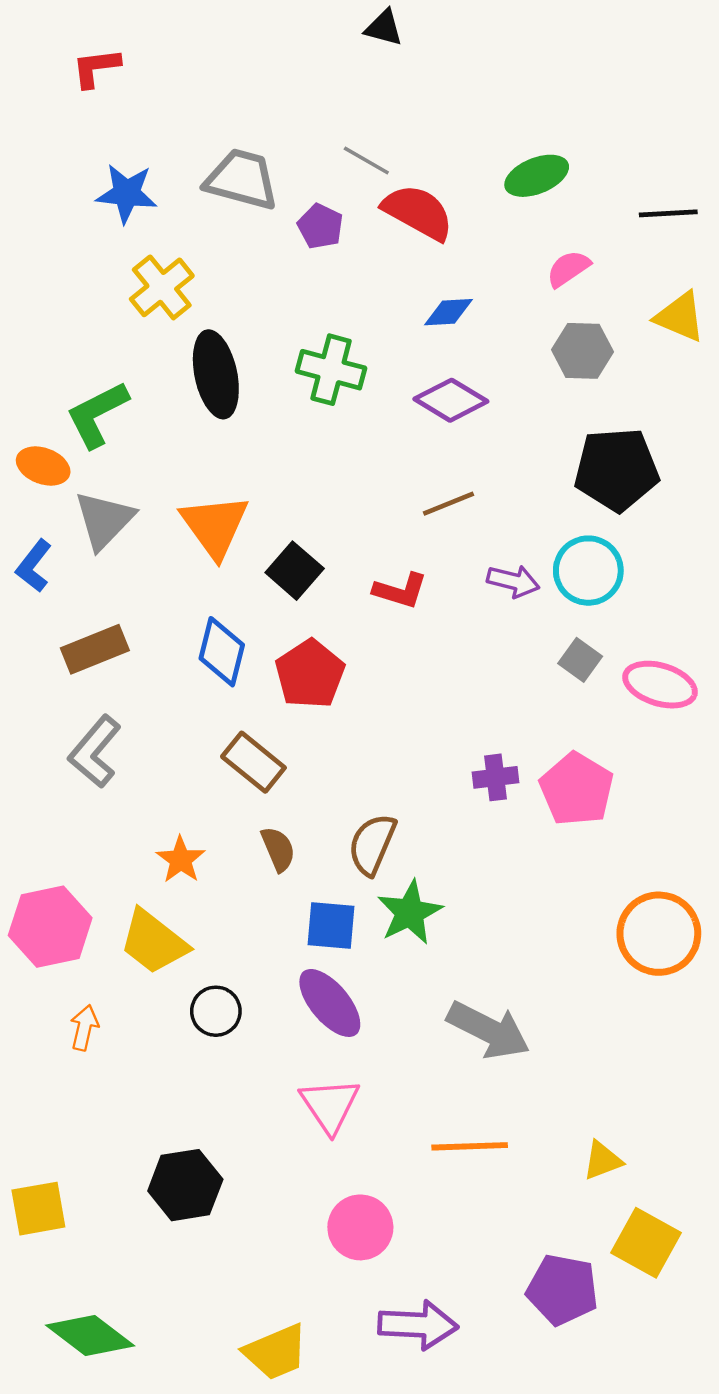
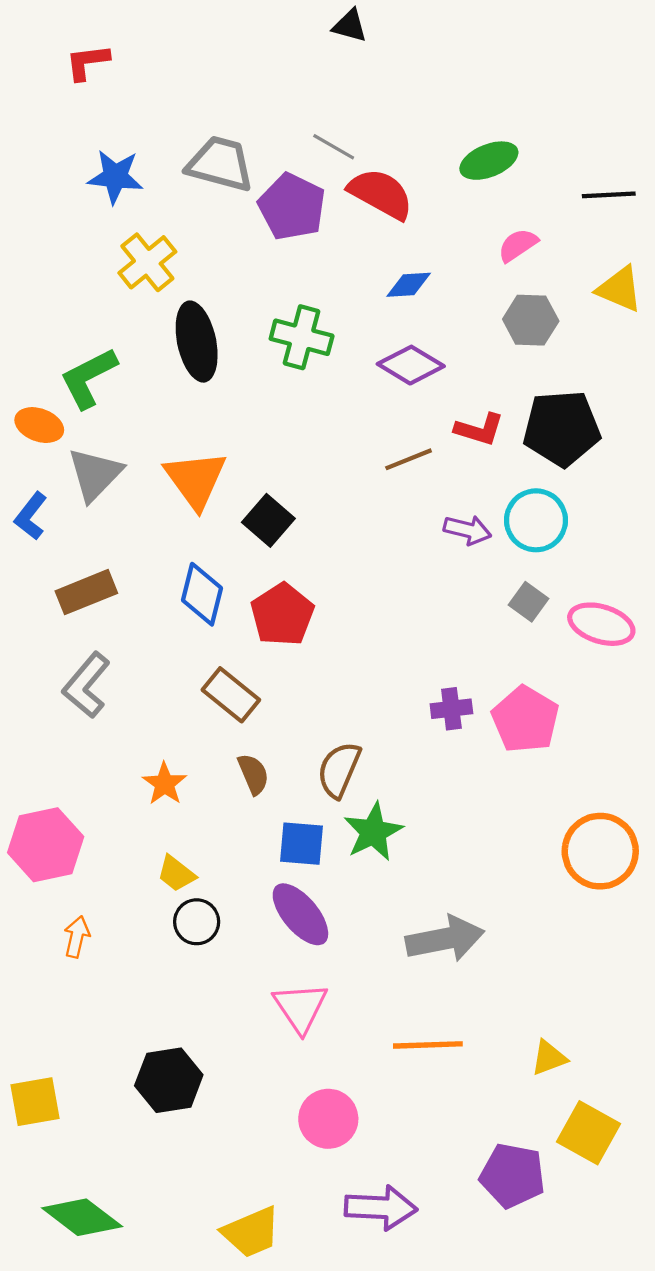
purple pentagon: (320, 226) -> (292, 207), size x1.6
red L-shape: (400, 591) -> (479, 429), moved
yellow trapezoid: (154, 942) -> (176, 874), moved, size x0.6
gray arrow: (488, 1030) -> (445, 939), turned -38

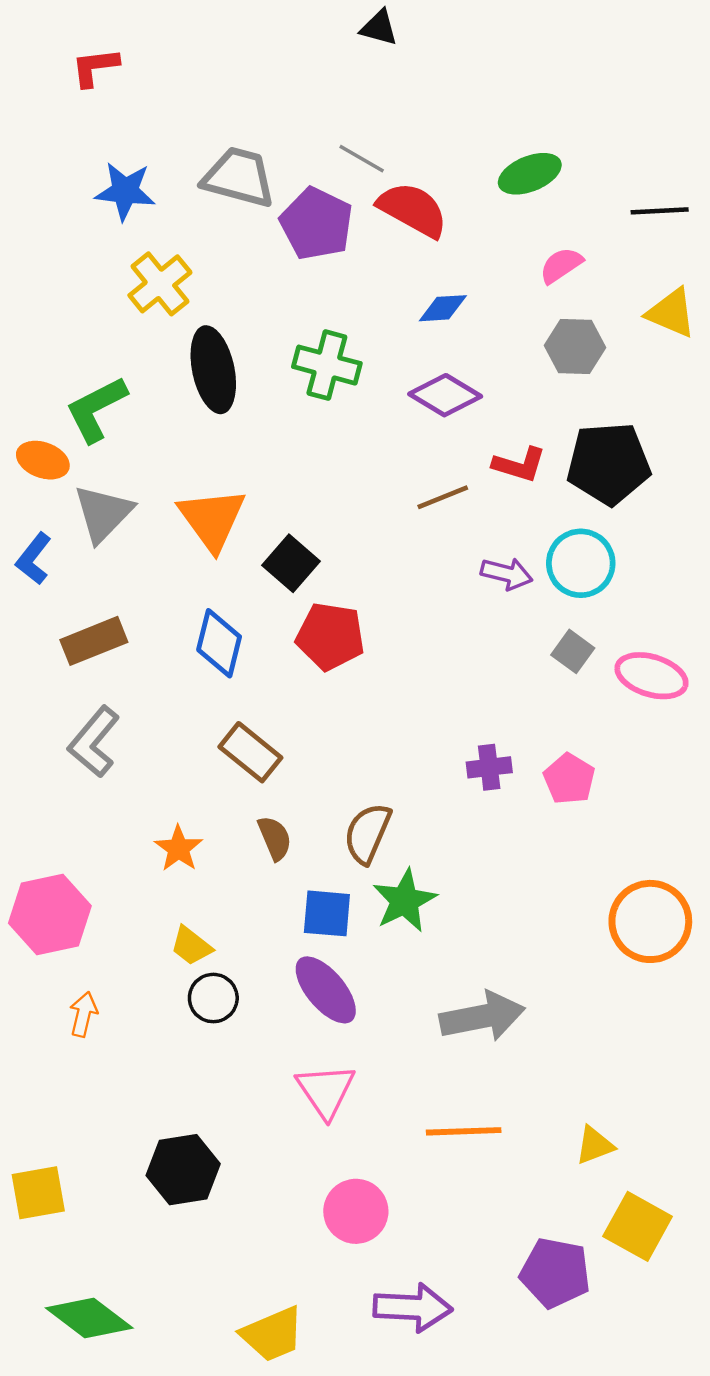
red pentagon: (282, 615) -> (330, 636), moved, turned -30
pink pentagon: (525, 719) -> (569, 779), size x0.7

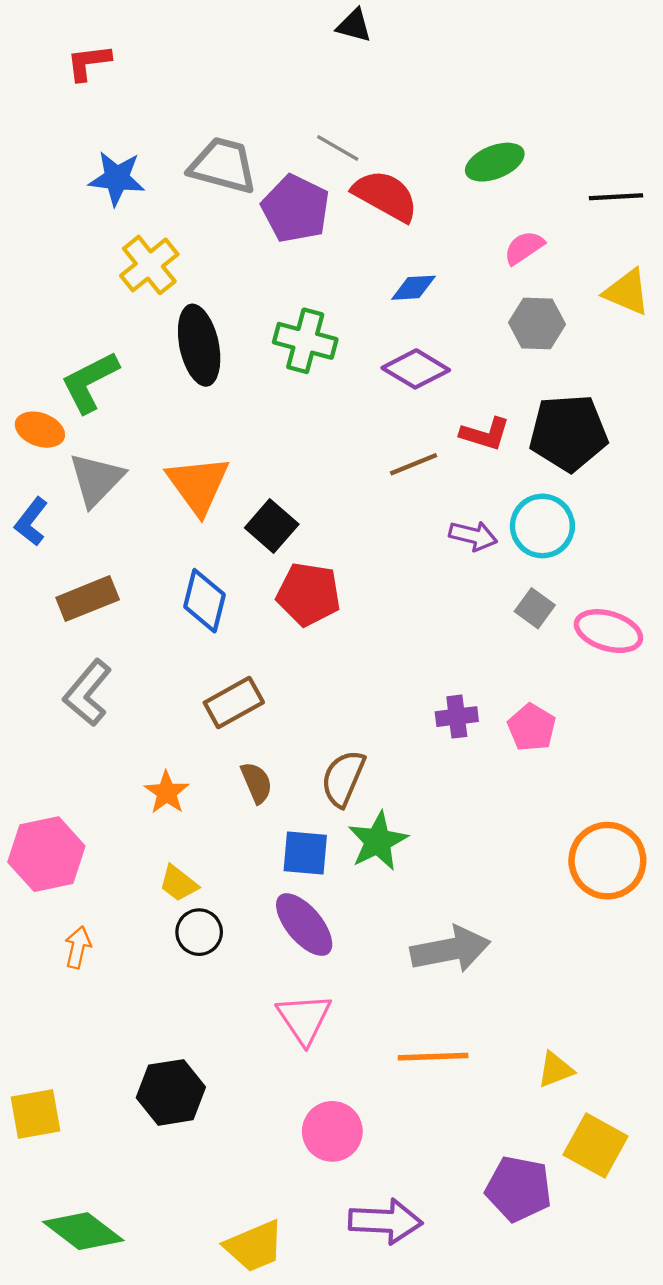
brown rectangle: (250, 752) -> (234, 703), turned -68

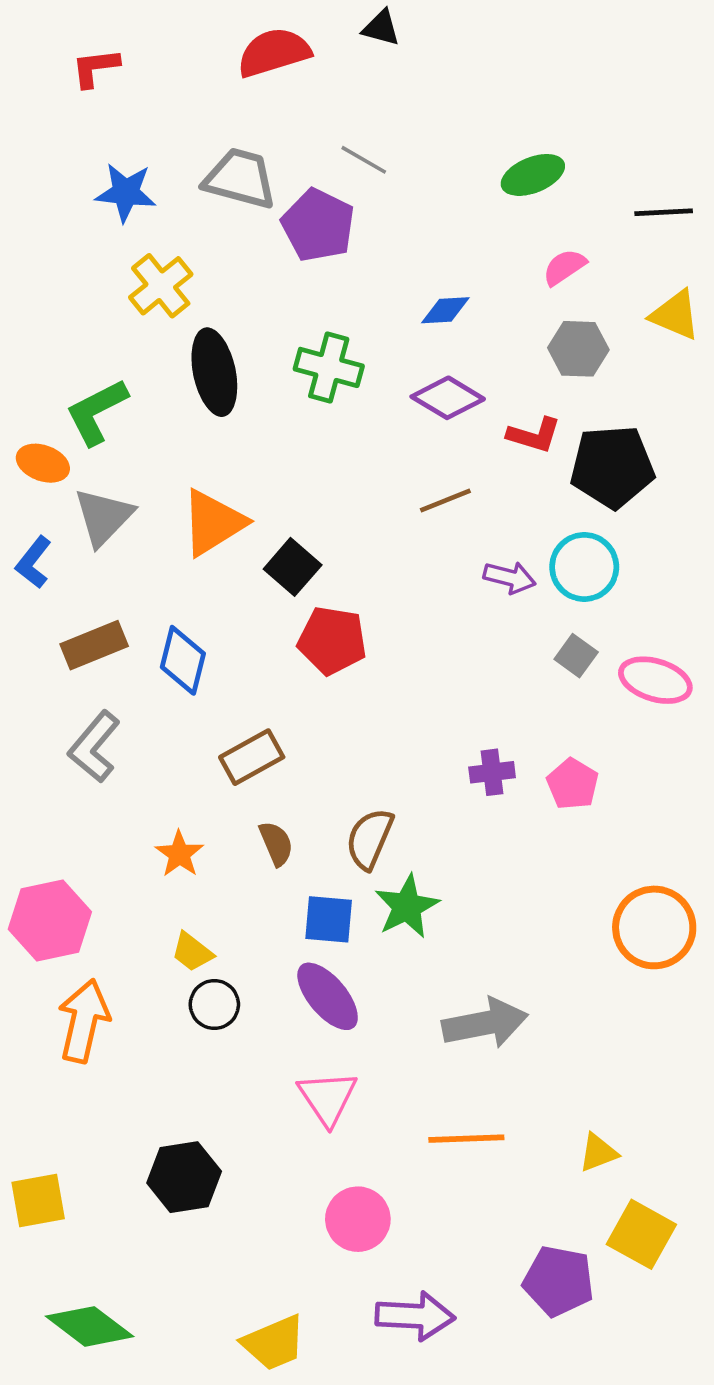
red semicircle: (385, 196) -> (274, 52), moved, turned -46
red L-shape: (485, 434) -> (534, 435), moved
orange triangle: (198, 485) -> (213, 523), turned 34
blue diamond: (205, 601) -> (183, 660), moved
orange arrow: (78, 947) -> (84, 1021), size x1.8

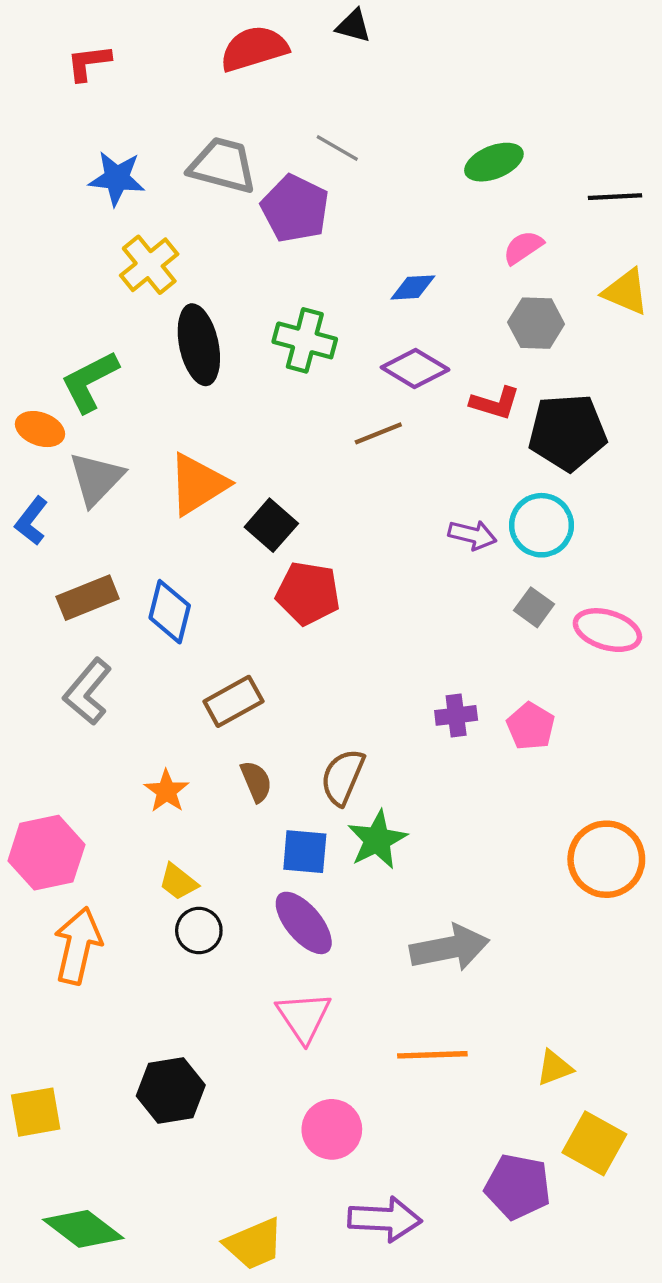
brown line: (445, 500) -> (378, 433), moved

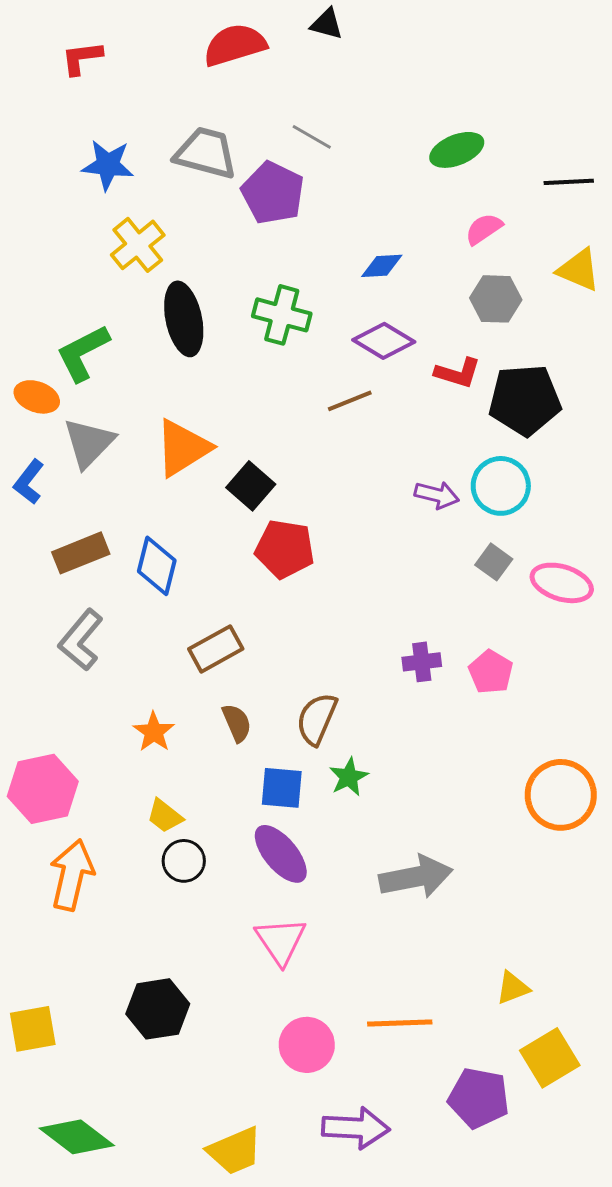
green star: (377, 840) -> (349, 777), size x0.7
orange line: (432, 1055) -> (400, 1023), moved
yellow square: (594, 1143) -> (550, 1058), turned 30

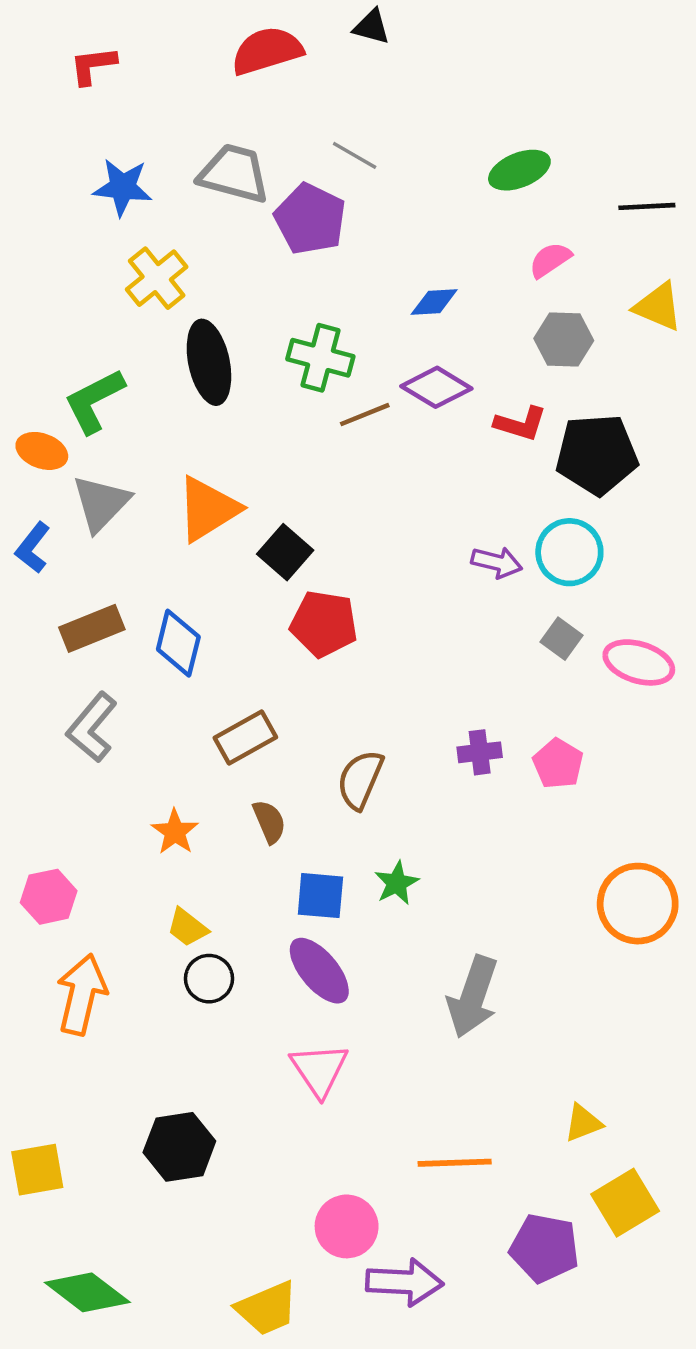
brown line: (350, 401) -> (365, 415), moved
brown semicircle: (317, 719) -> (360, 780), moved
pink hexagon: (43, 789) -> (49, 897), size x0.7
gray arrow: (416, 877) -> (473, 997), turned 120
pink circle: (307, 1045) -> (347, 1226), moved

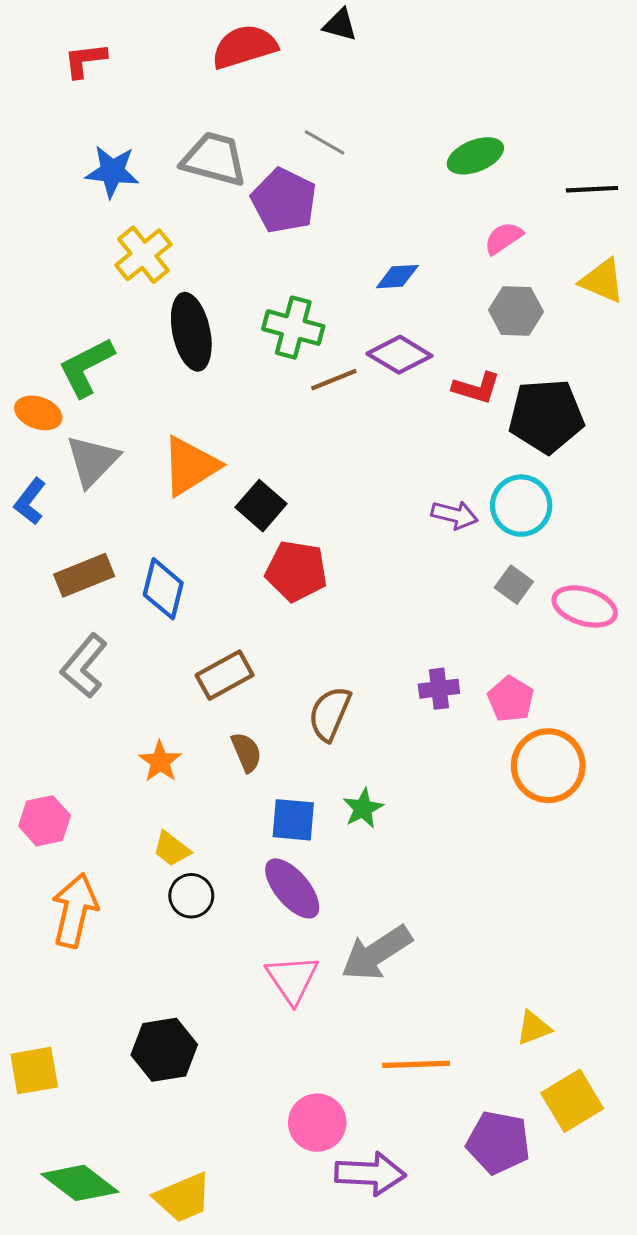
orange circle: (638, 904) -> (548, 766), moved
gray arrow: (473, 997) -> (377, 953), moved, turned 38
yellow trapezoid: (267, 1308) -> (183, 1198), moved

